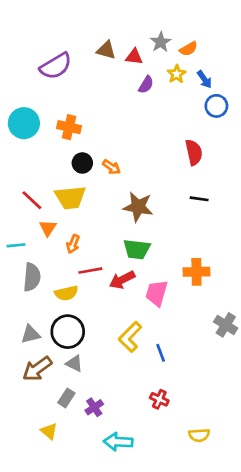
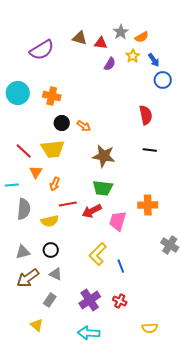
black circle: (68, 332) -> (51, 250), size x0.6
purple cross: (94, 407) -> (90, 300), moved, size x1.5

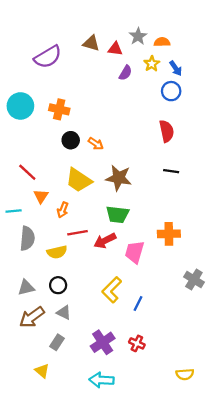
orange semicircle: (142, 37) -> (162, 42), turned -152
blue circle: (163, 80) -> (171, 91), moved
yellow trapezoid: (53, 149) -> (79, 180), moved, turned 40
blue line: (121, 266) -> (138, 303), turned 48
yellow semicircle: (150, 328) -> (185, 374), moved

